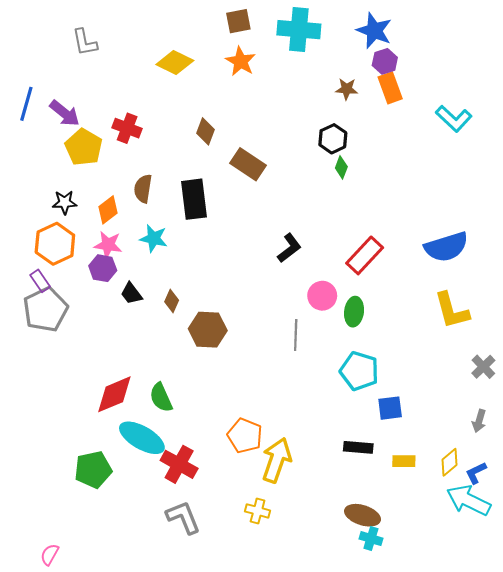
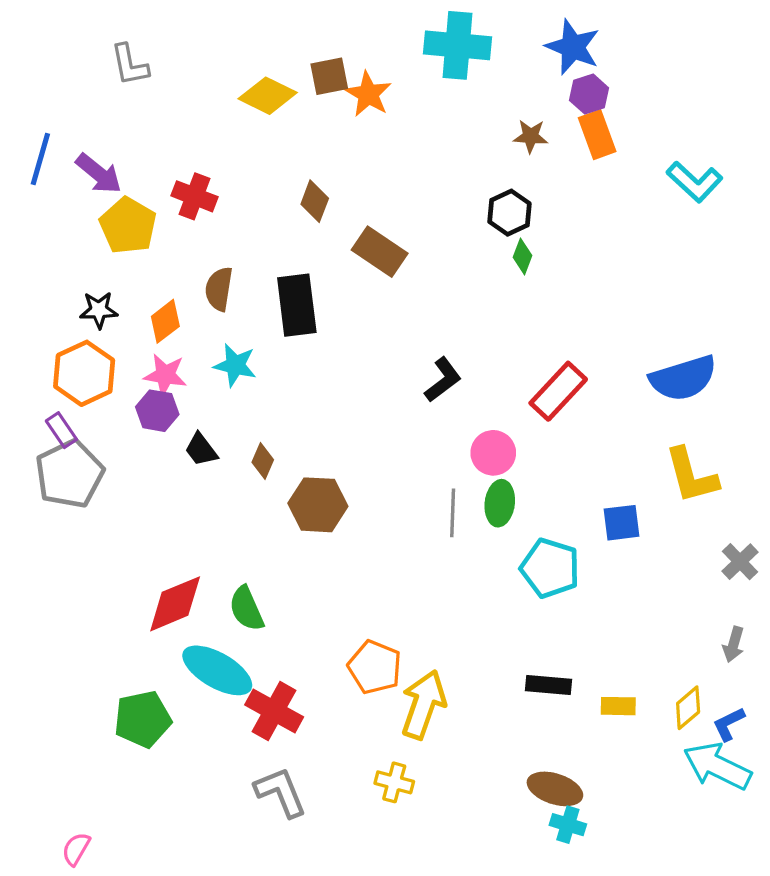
brown square: (238, 21) -> (329, 76), moved
green ellipse: (354, 312) -> (500, 503), moved
blue square: (390, 408) -> (621, 523), moved

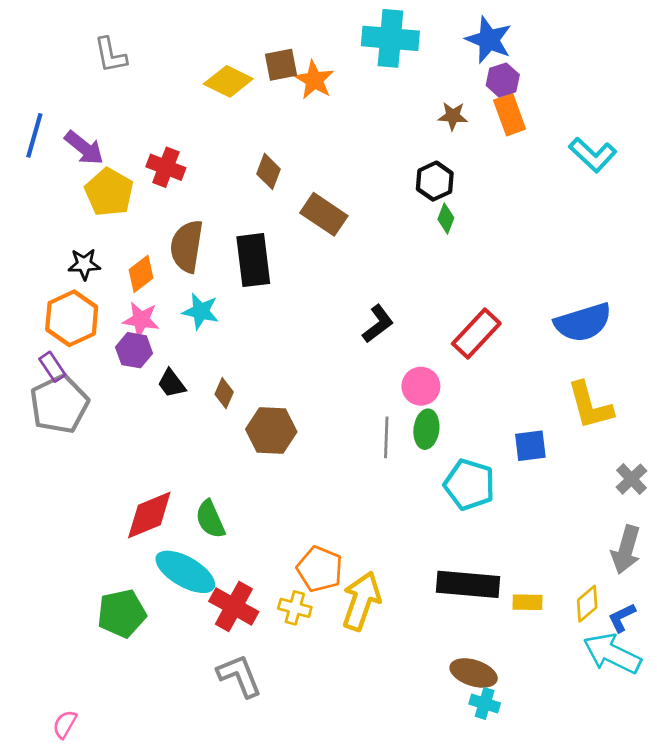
brown semicircle: (219, 289) -> (187, 246), size x1.4
gray arrow: (734, 644) -> (626, 550), size x1.6
black rectangle: (548, 685) -> (468, 584), size x1.6
yellow cross: (394, 782) -> (295, 608), moved

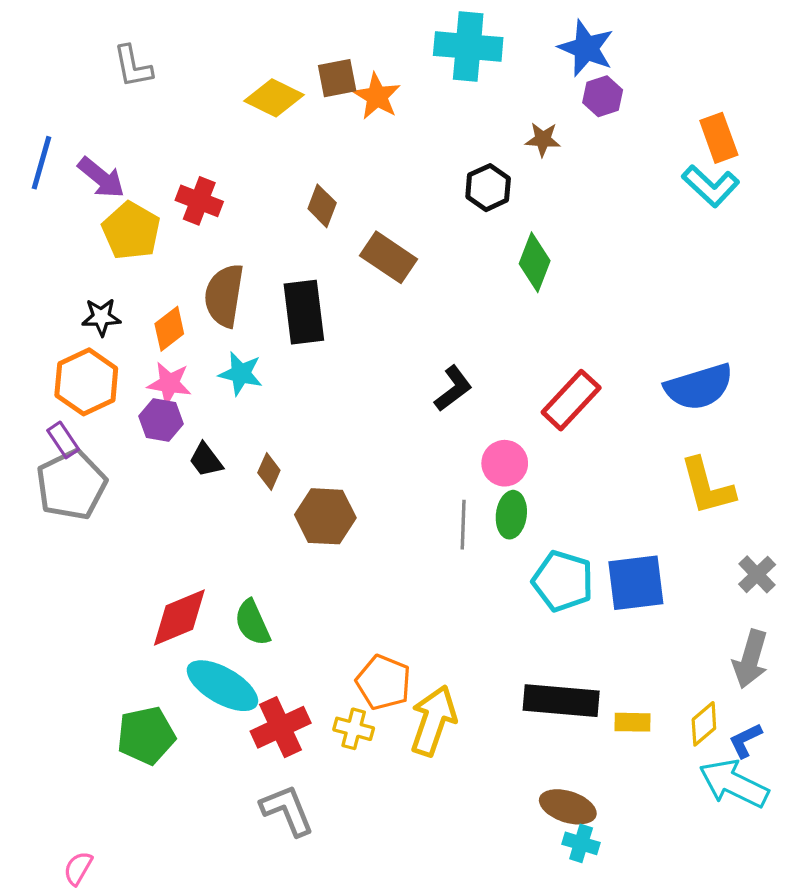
orange rectangle: (510, 115) -> (719, 138), moved
black hexagon: (435, 181) -> (488, 188), moved
green diamond: (446, 219) -> (535, 262), size x1.6
blue square: (530, 446) -> (636, 583), moved, size x1.5
red cross: (234, 606) -> (281, 727), turned 36

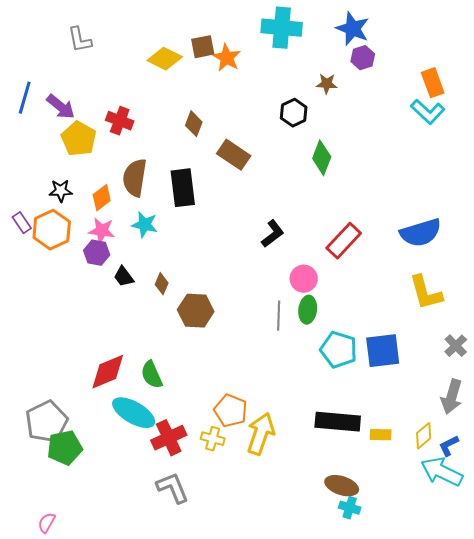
purple rectangle: (63, 440) -> (22, 223), moved
gray pentagon: (71, 485) -> (47, 422), moved
green pentagon: (146, 735) -> (65, 448), moved

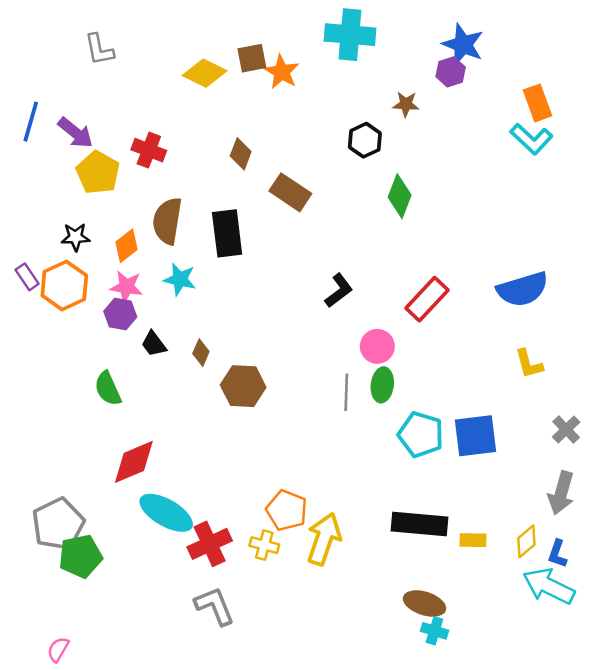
blue star: (353, 29) -> (463, 45), moved
yellow L-shape: (426, 293) -> (529, 364), size x0.7
green semicircle: (152, 375) -> (108, 389), moved
blue L-shape: (449, 446) -> (557, 554), turned -45

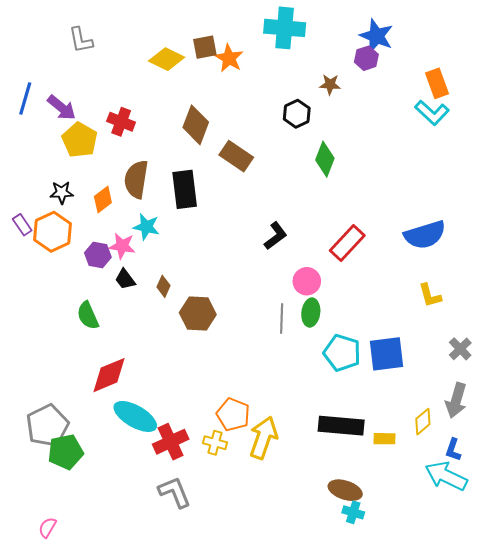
brown diamond: (241, 154) -> (196, 125), size x1.5
pink star: (126, 287) -> (122, 246), moved
yellow diamond: (526, 541) -> (423, 422), moved

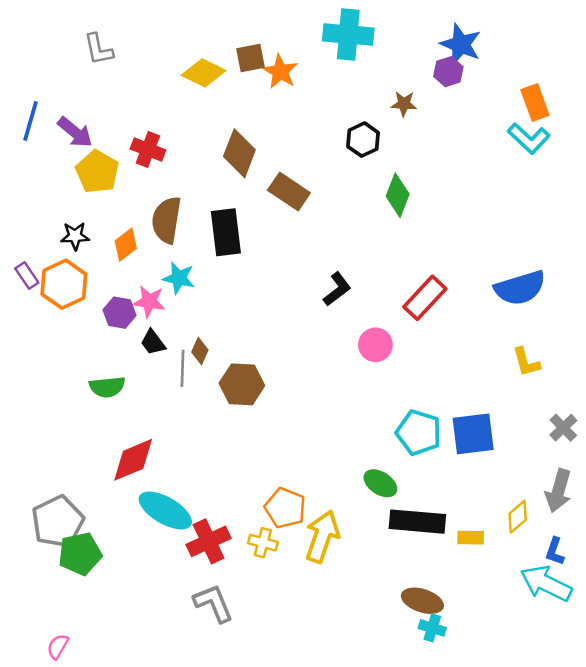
green ellipse: (311, 313) -> (380, 483), moved, turned -64
green semicircle: (88, 316) -> (107, 387), turned -72
gray line: (282, 319) -> (183, 368), moved

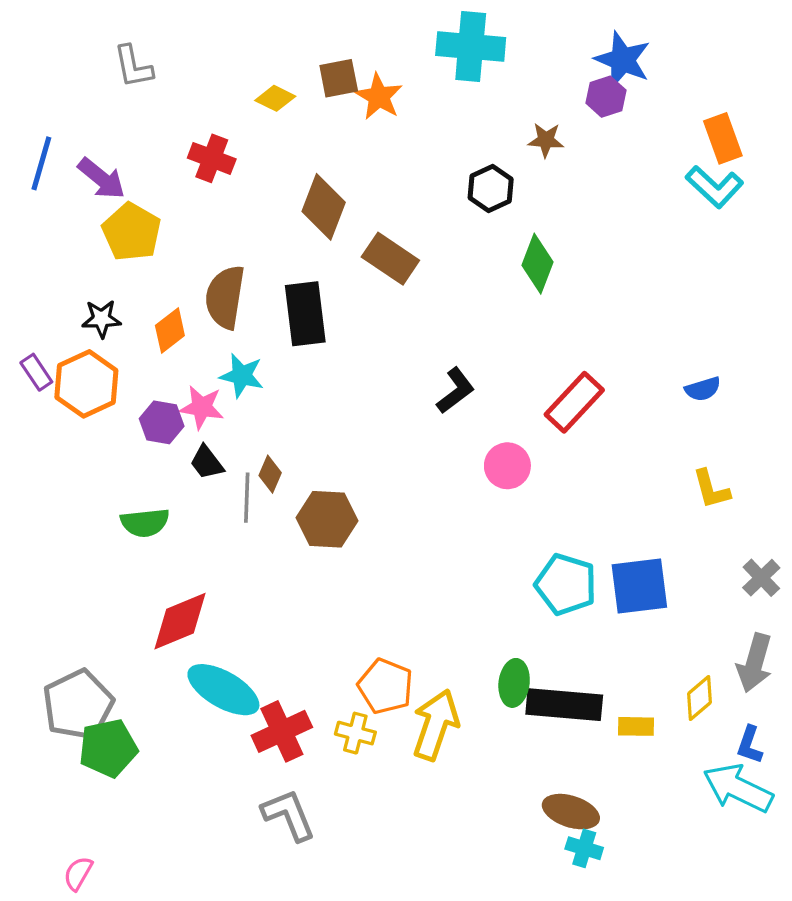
yellow diamond: (204, 73) -> (275, 98), size x0.7
red cross: (148, 149) -> (212, 158), moved
blue semicircle: (520, 288) -> (703, 389), size x0.5
green ellipse: (380, 483) -> (514, 683), moved, turned 64

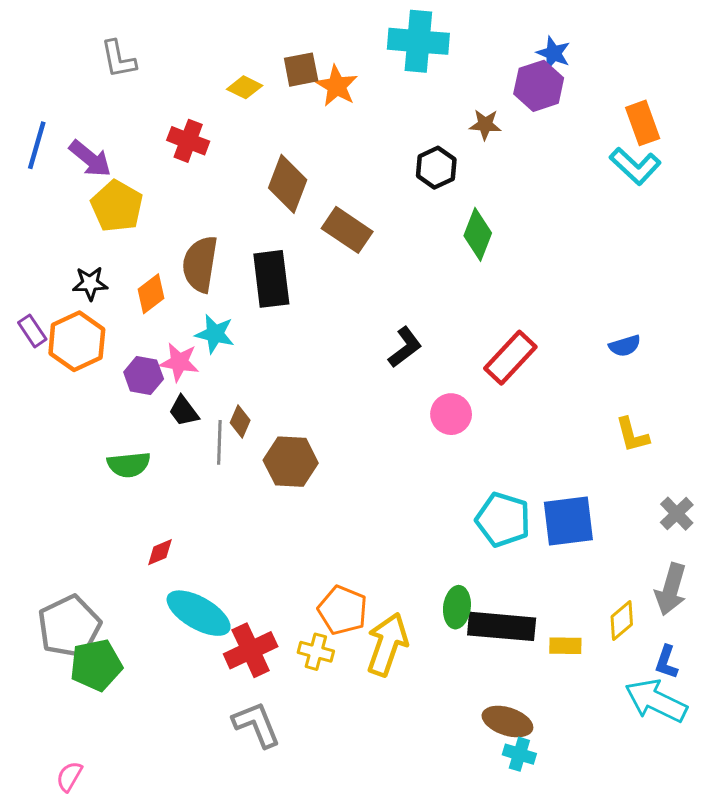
blue star: (623, 60) -> (554, 53), size x0.7
purple hexagon: (606, 97) -> (539, 86), size x1.4
red diamond: (180, 621) -> (160, 552), size x0.5

